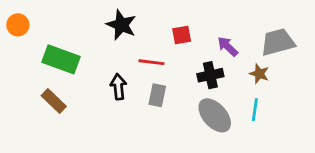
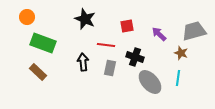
orange circle: (18, 25) -> (27, 17), moved
black cross: (210, 75) -> (135, 57), moved, turned 30

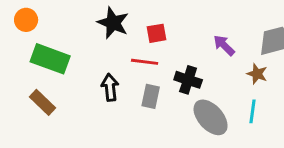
red square: (127, 26) -> (157, 33), moved

